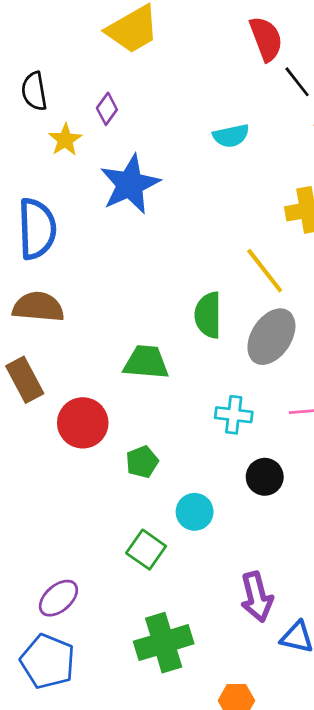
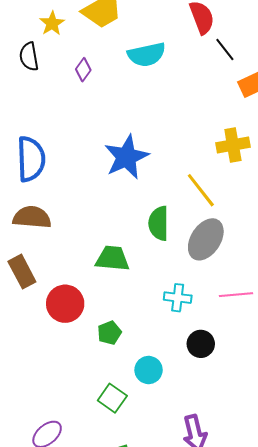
cyan semicircle: (231, 136) -> (147, 55), moved, size x1.4
yellow star: (65, 140) -> (52, 23), moved
blue star: (130, 184) -> (126, 157), moved

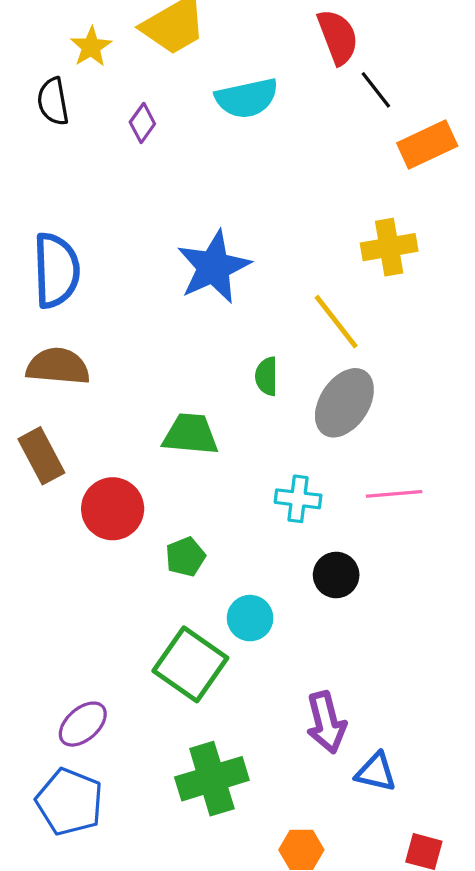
green semicircle: (159, 223) -> (267, 376), size x0.7
green square: (112, 398) -> (190, 664), size x1.5

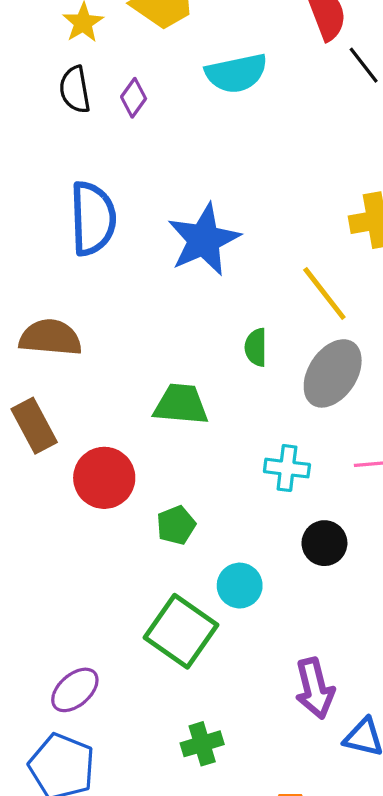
black semicircle: (53, 101) -> (75, 90), moved
blue semicircle: (56, 270) -> (93, 218), moved
green cross: (212, 779) -> (202, 744), size x0.6

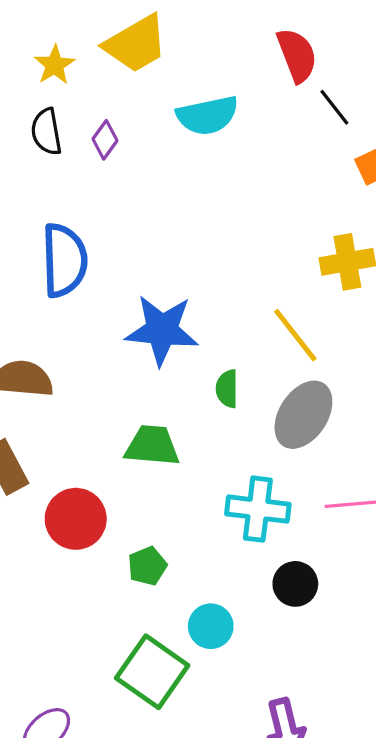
blue star: (204, 240) -> (162, 330), moved, turned 30
cyan cross: (287, 468) -> (258, 509), size x1.4

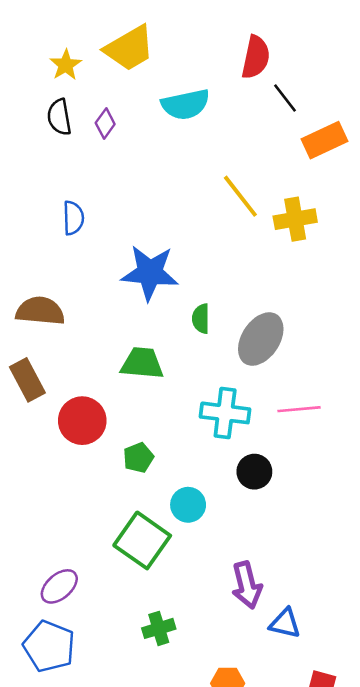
red semicircle: (297, 55) -> (256, 57), turned 33
blue semicircle: (64, 260) -> (73, 218), size x0.6
yellow line: (295, 335) -> (240, 196), moved

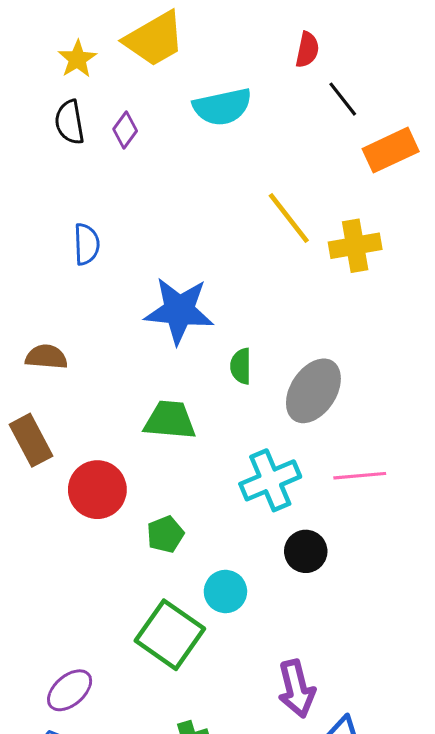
red semicircle: (256, 57) -> (307, 50), size x0.7
brown semicircle: (40, 311) -> (46, 357), size x0.7
cyan cross: (225, 413) -> (270, 480), turned -30

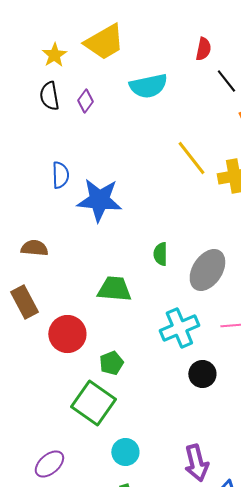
blue star: (179, 311) -> (99, 200), moved
cyan circle: (225, 591) -> (125, 452), moved
green square: (170, 635) -> (93, 403), moved

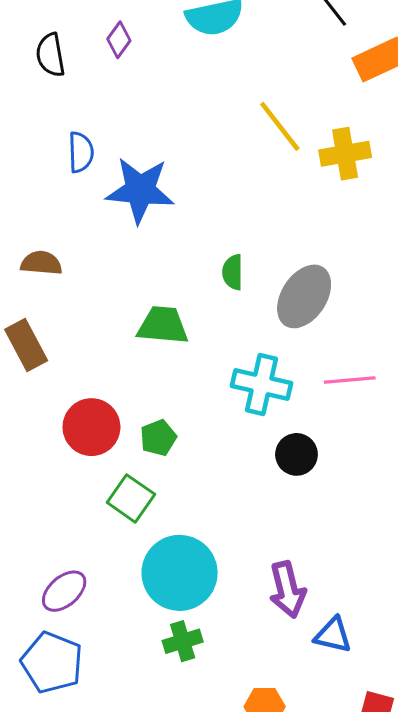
black semicircle: (49, 96) -> (50, 55), moved
cyan cross: (179, 328) -> (262, 385), turned 36
red circle: (67, 334) -> (91, 427), moved
green square: (93, 403) -> (131, 498), size x0.7
cyan circle: (125, 452) -> (180, 573), size x1.8

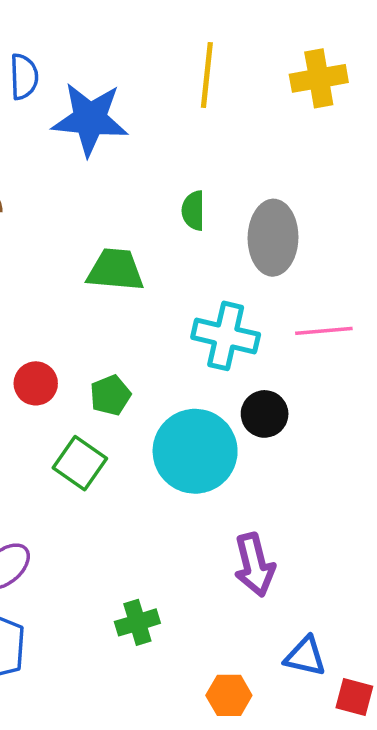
yellow line: (280, 126) -> (207, 75), moved, turned 44
gray ellipse: (304, 296) -> (273, 238), turned -32
red circle: (91, 427) -> (36, 383), size x0.7
cyan circle: (180, 573) -> (195, 451), moved
blue triangle: (333, 635) -> (305, 656), moved

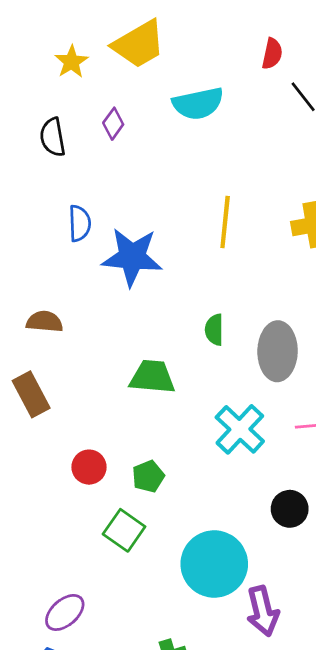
cyan cross: (226, 336) -> (240, 429), turned 30
black circle: (265, 414) -> (290, 509), moved
cyan circle: (195, 451) -> (214, 564), moved

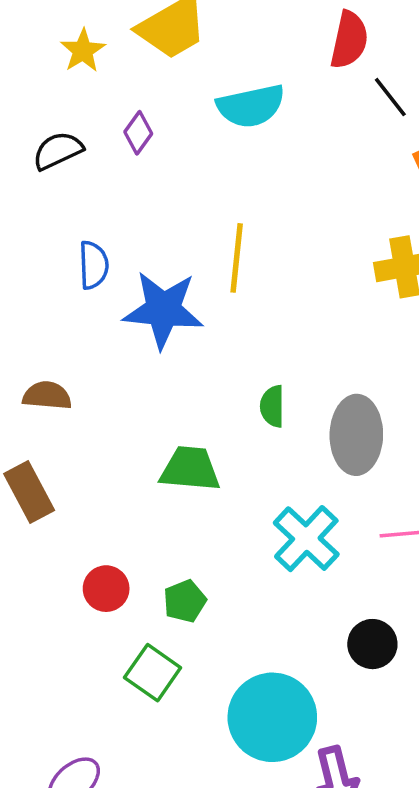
red semicircle: (272, 54) -> (349, 40), size x1.4
black semicircle: (53, 137) -> (58, 151), turned 75
yellow line: (225, 222) -> (237, 258), moved

